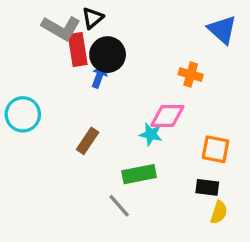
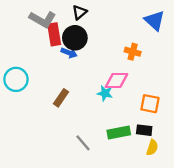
black triangle: (93, 18) -> (79, 12), moved
blue arrow: (99, 76) -> (69, 53), turned 91
green rectangle: (139, 174) -> (119, 133), moved

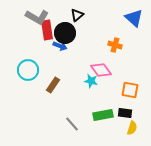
black triangle: (79, 12) -> (77, 15), moved
cyan circle: (16, 79) -> (28, 70), moved
pink diamond: (116, 81) -> (101, 70), turned 55

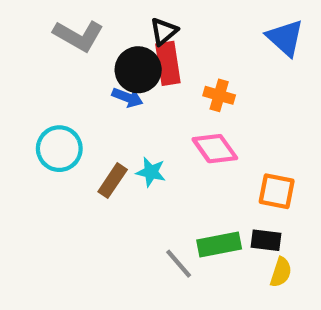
red rectangle: (47, 30) -> (168, 63), moved
orange cross: (115, 45) -> (219, 95), moved
cyan star: (91, 81) -> (151, 172), moved
gray line: (72, 124) -> (179, 264), moved

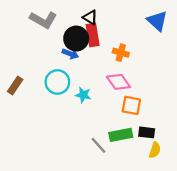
black triangle: (164, 31) -> (90, 17), turned -49
cyan circle: (59, 149) -> (57, 82), moved
brown rectangle: (113, 181) -> (15, 86), moved
orange square: (277, 191) -> (131, 105), moved

